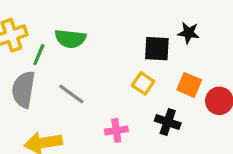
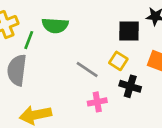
gray line: (71, 94) -> (87, 70), moved
black cross: (168, 122) -> (130, 86), moved

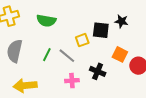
green line: (29, 40) -> (47, 55), moved
yellow square: (118, 61) -> (82, 40), moved, turned 32

